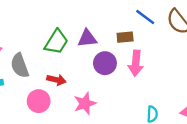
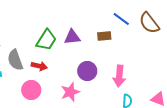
purple circle: (105, 63) -> (87, 71), moved
pink arrow: (136, 63) -> (119, 76), moved
red arrow: (56, 80) -> (39, 66), moved

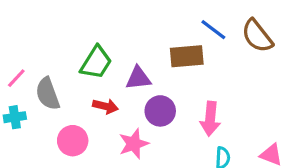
brown rectangle: (104, 36) -> (187, 56), size x1.5
purple triangle: (72, 37) -> (138, 78), moved
red arrow: (39, 66) -> (105, 106), moved

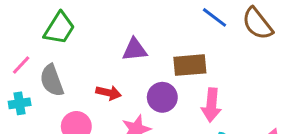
brown rectangle: (187, 56) -> (190, 65), moved
green trapezoid: (96, 62) -> (59, 28), moved
purple triangle: (138, 78) -> (135, 50), moved

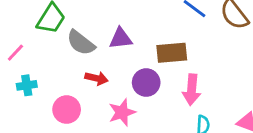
gray semicircle: (52, 80) -> (81, 43), moved, turned -32
cyan cross: (20, 103) -> (27, 85), moved

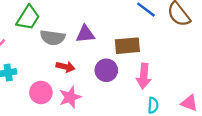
gray semicircle: (81, 43) -> (53, 38), turned -30
pink star: (122, 112) -> (70, 97), moved

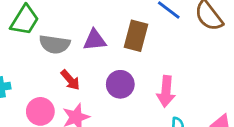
brown rectangle: (127, 46) -> (136, 36), moved, turned -70
red arrow: (65, 67) -> (70, 80), turned 36

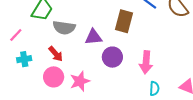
purple triangle: (95, 40) -> (93, 37), moved
red arrow: (70, 80) -> (56, 54), moved

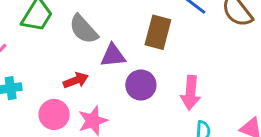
gray semicircle: (64, 28) -> (84, 29), moved, turned 40
red arrow: (56, 54) -> (76, 80), moved, turned -70

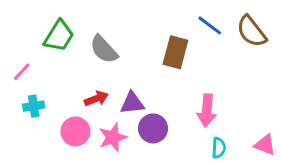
purple triangle: (113, 56) -> (132, 103), moved
purple circle: (141, 85) -> (153, 128), moved

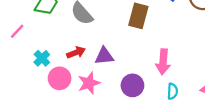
cyan cross: (34, 106) -> (42, 58), moved, turned -35
purple circle: (153, 128) -> (132, 85), moved

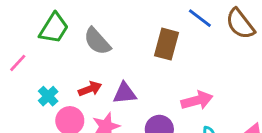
pink arrow: (163, 62) -> (197, 100), turned -110

